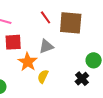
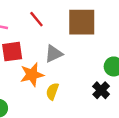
red line: (46, 17) -> (36, 19), moved
orange star: (28, 62) -> (32, 75), turned 30

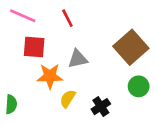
brown square: (82, 22) -> (131, 47), moved, turned 36
black cross: (101, 90) -> (101, 107), moved

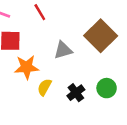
gray triangle: (78, 59) -> (63, 50), moved
green circle: (139, 86) -> (107, 88), moved

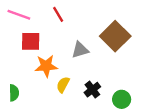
green circle: (107, 88) -> (122, 99), moved

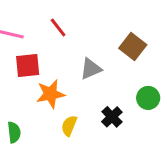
brown square: (115, 36) -> (133, 47), size x0.7
yellow semicircle: (63, 85) -> (69, 126), moved
green circle: (122, 99) -> (148, 98), moved

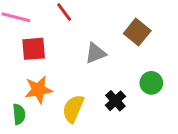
orange star: (50, 94) -> (38, 90), moved
yellow semicircle: (69, 126) -> (73, 109), size x1.4

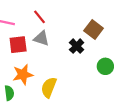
gray triangle: (96, 53) -> (41, 38), moved, turned 42
black cross: (115, 101) -> (77, 46), moved

